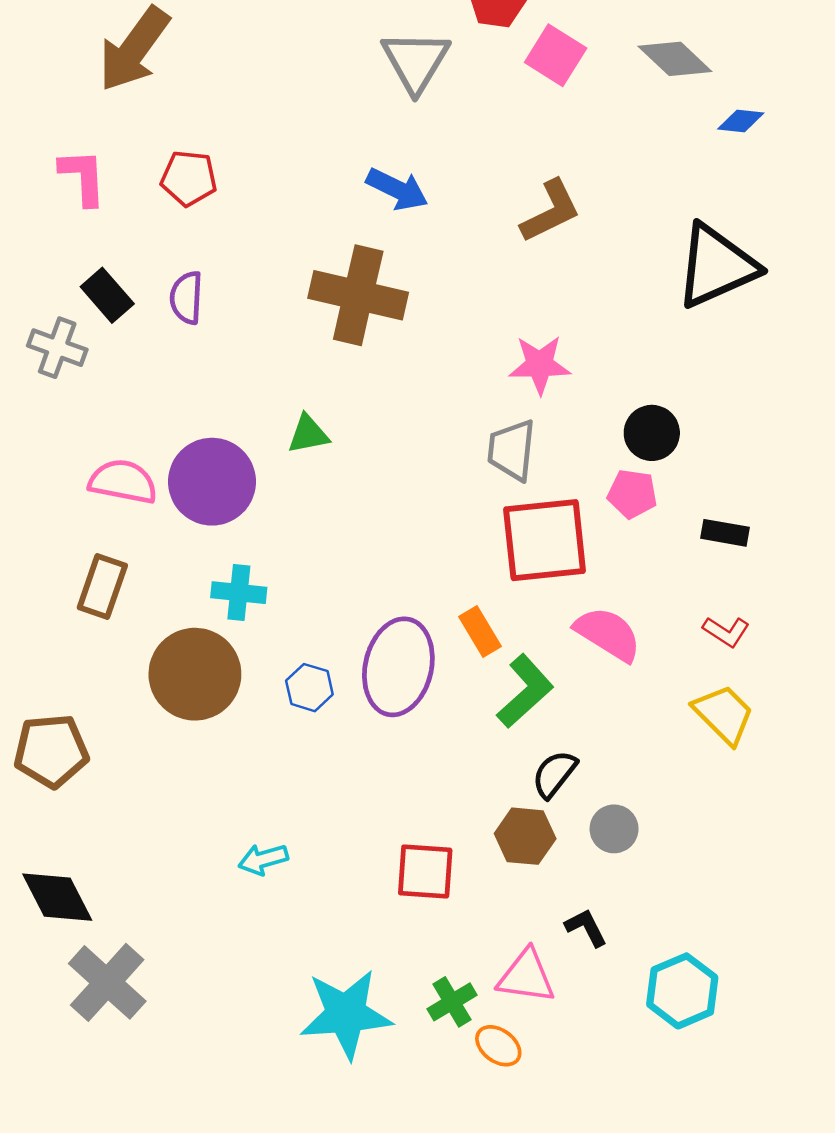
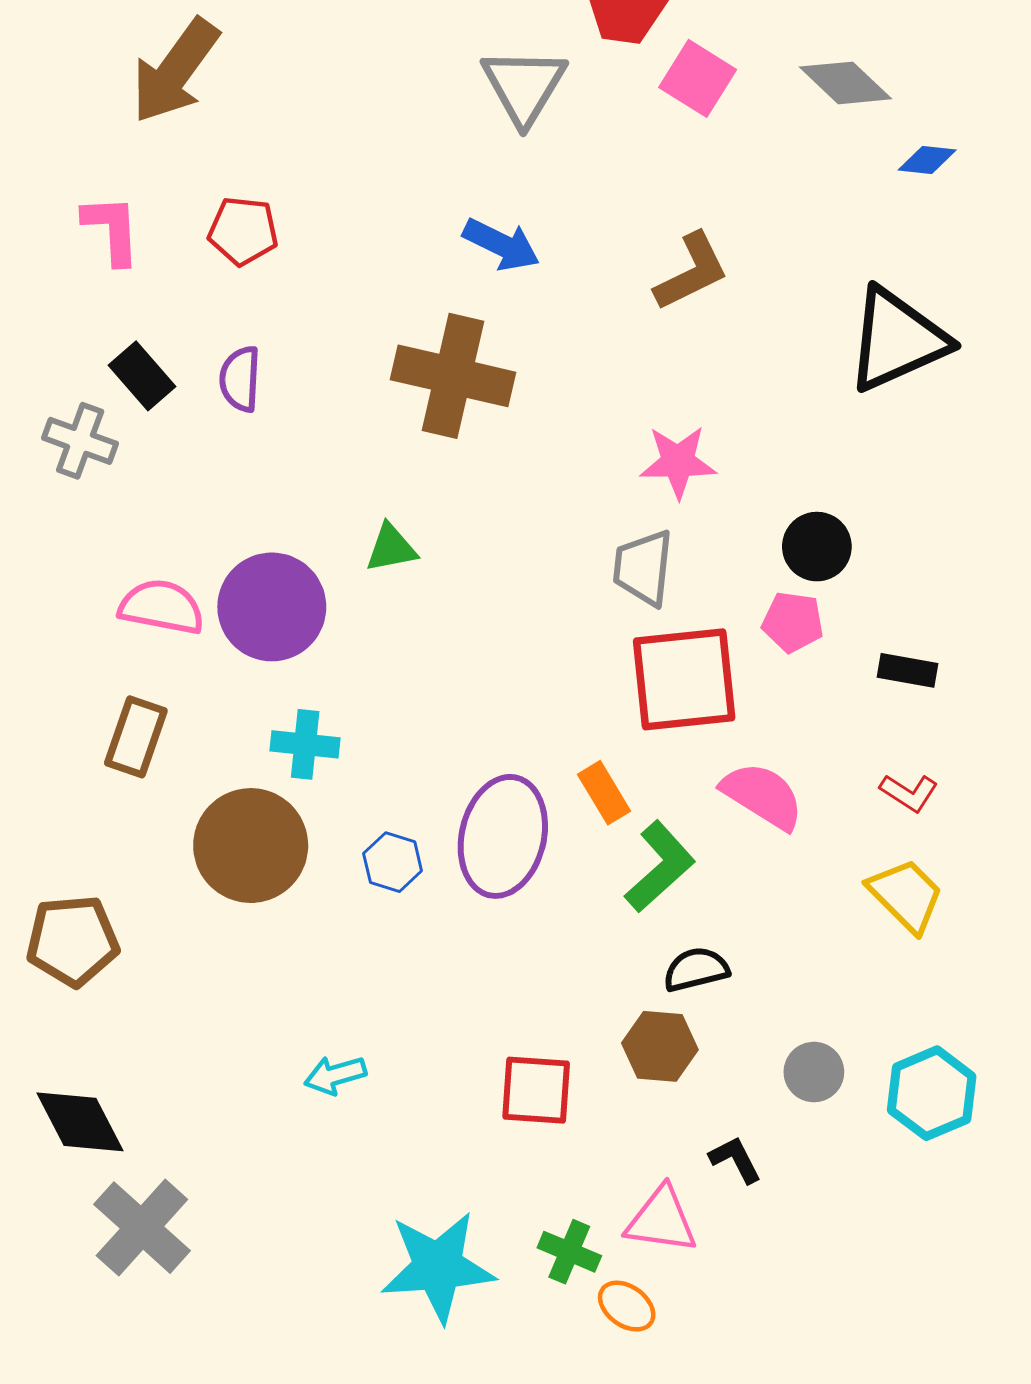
black semicircle: (554, 774) -> (696, 969), turned 38
gray circle: (614, 829) -> (814, 1072), moved
cyan hexagon: (682, 991) -> (932, 1093), moved
green cross: (452, 1002) -> (569, 1252), turned -36

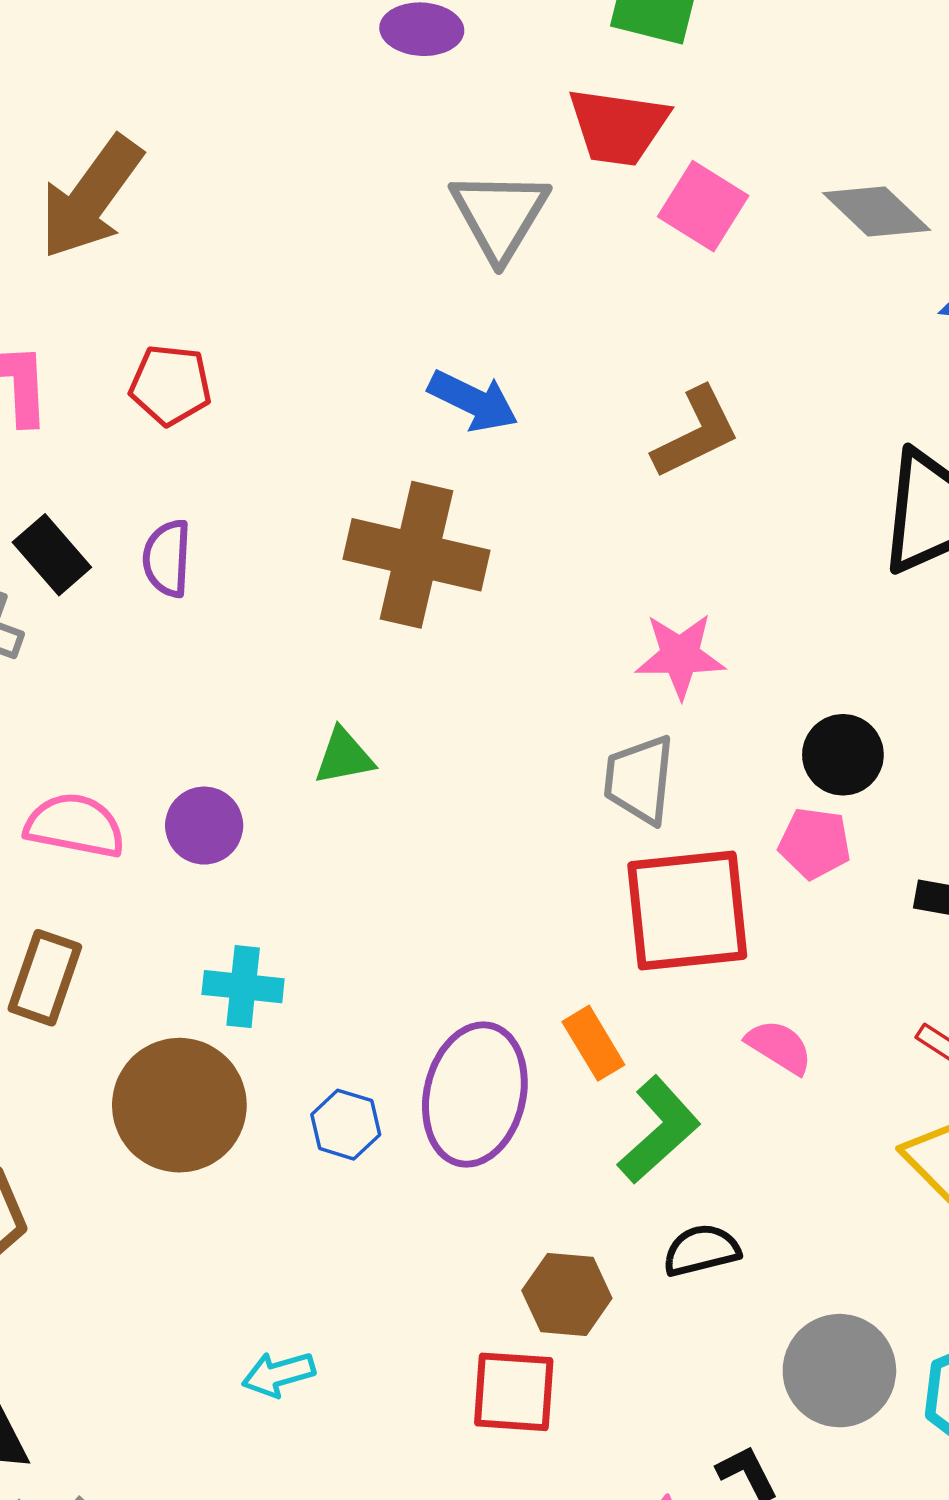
purple circle: (272, 607) -> (204, 826), size x0.6
pink semicircle: (763, 796) -> (779, 1047), size x0.7
brown hexagon: (660, 1046) -> (567, 1294), moved
gray circle: (814, 1072) -> (839, 1371), size x1.6

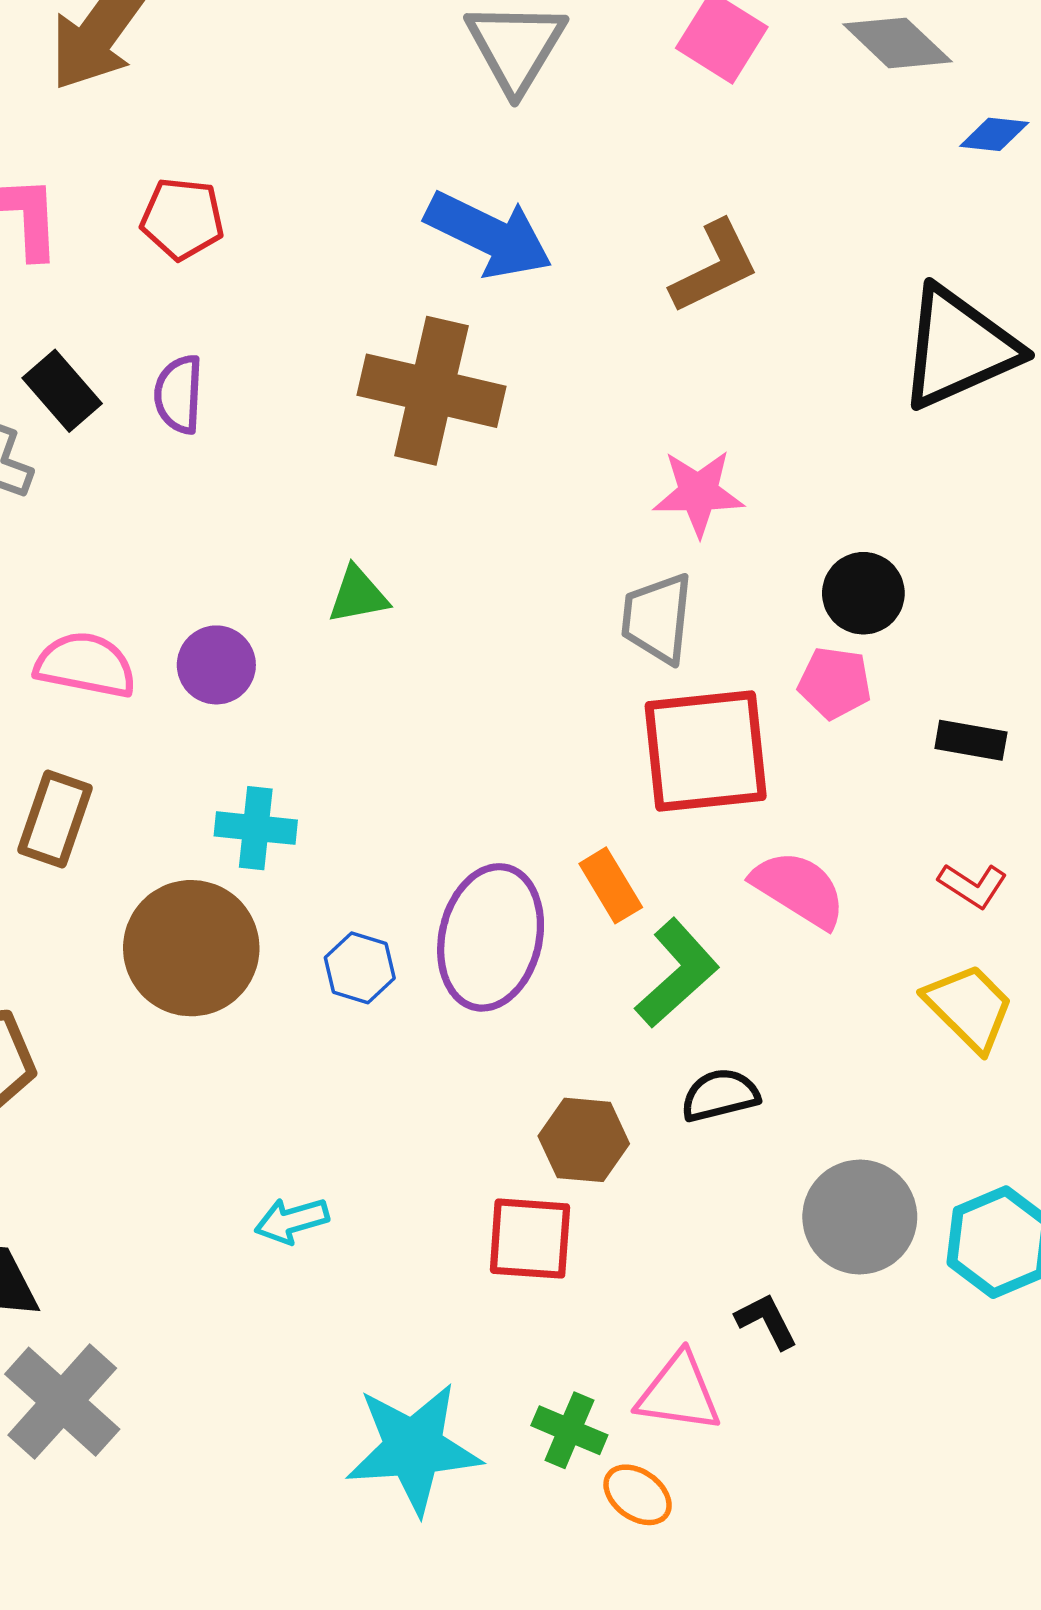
blue arrow: (473, 401) -> (489, 235), size x1.4
pink semicircle: (779, 1047) -> (799, 889), size x1.4

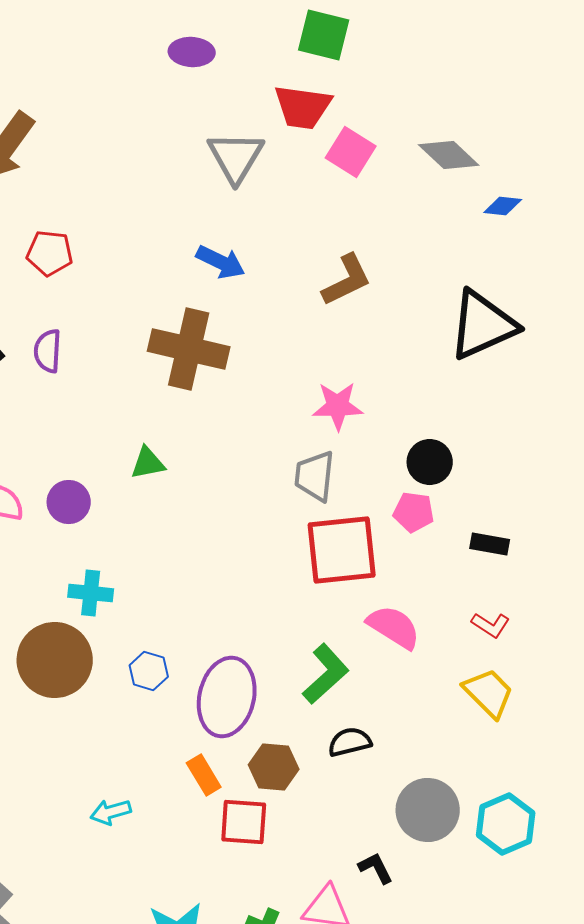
blue arrow: (489, 235) -> (221, 262), size x0.7
orange rectangle: (611, 885) -> (204, 775), moved
purple ellipse: (491, 937) -> (227, 697), moved

